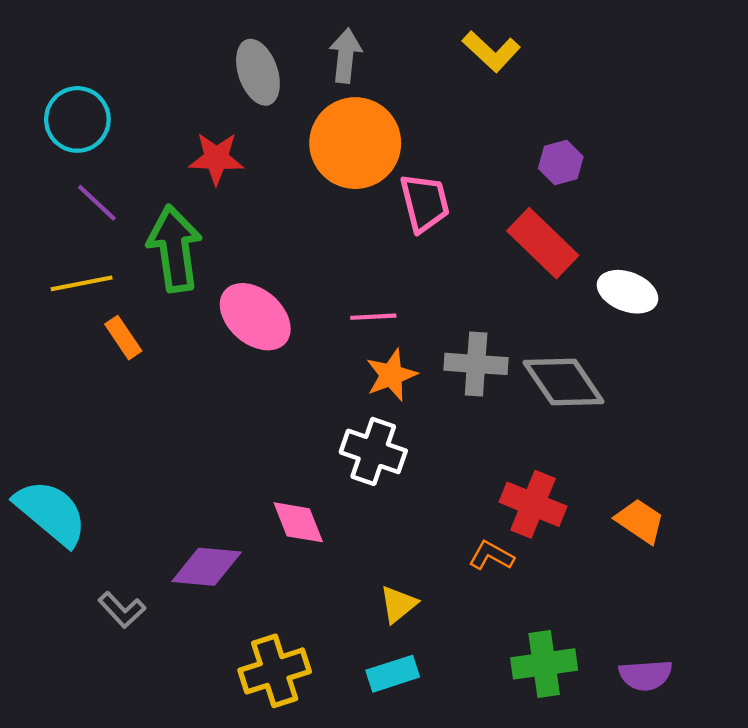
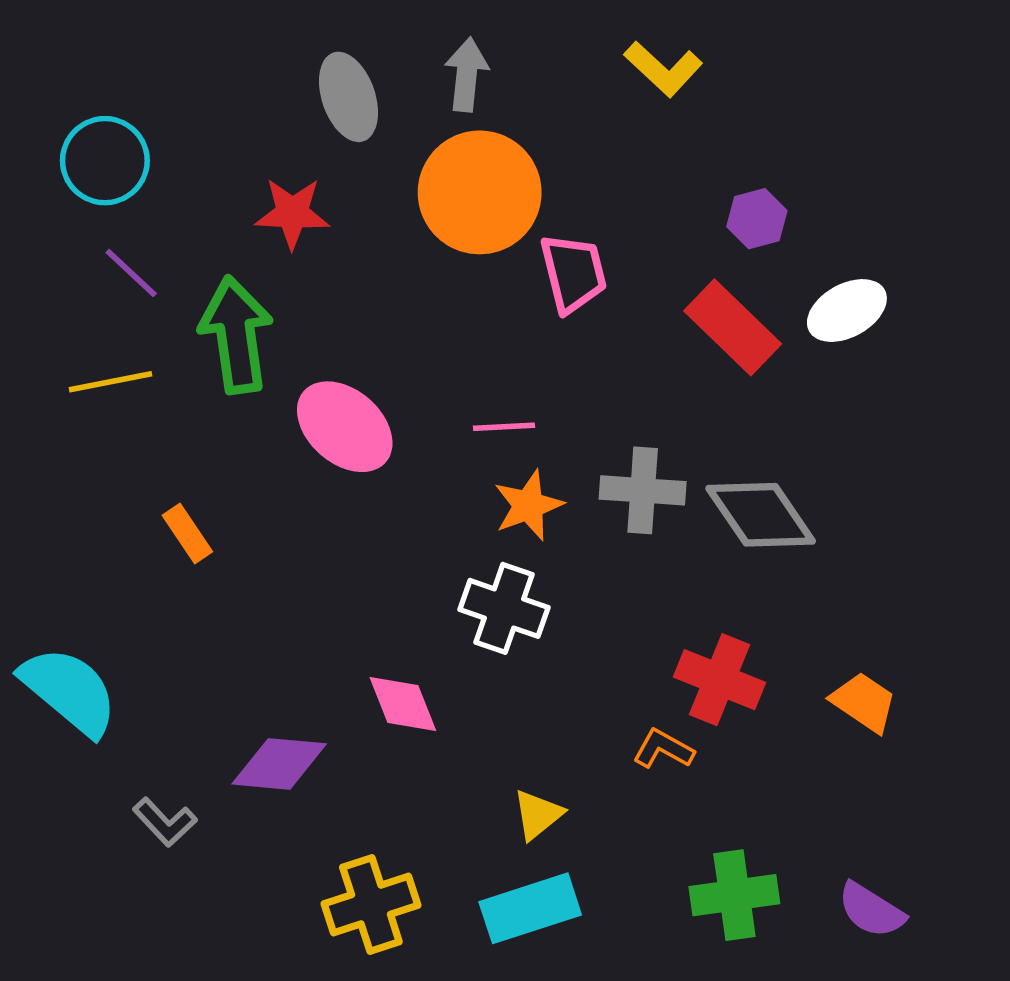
white ellipse: (627, 292) -> (847, 311), moved, turned -50
orange rectangle: (123, 338) -> (187, 534), moved
cyan rectangle: (393, 674) -> (530, 908), size x1.4
purple semicircle: (646, 675) -> (871, 910), turned 36

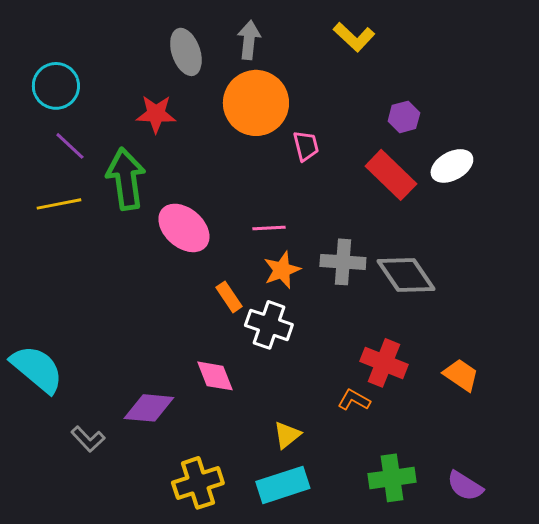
pink trapezoid: (573, 273) -> (306, 146), size x0.7
orange rectangle: (187, 534) -> (229, 297), moved

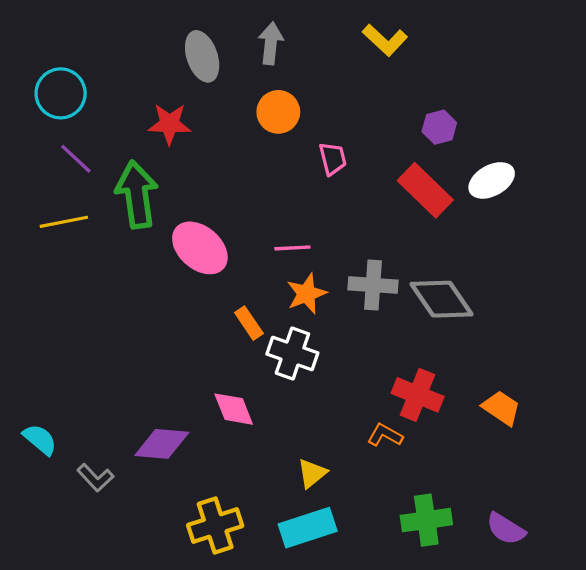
orange circle: (256, 103) -> (278, 112), size x0.6
cyan semicircle: (37, 369) -> (40, 439), moved, size x0.6

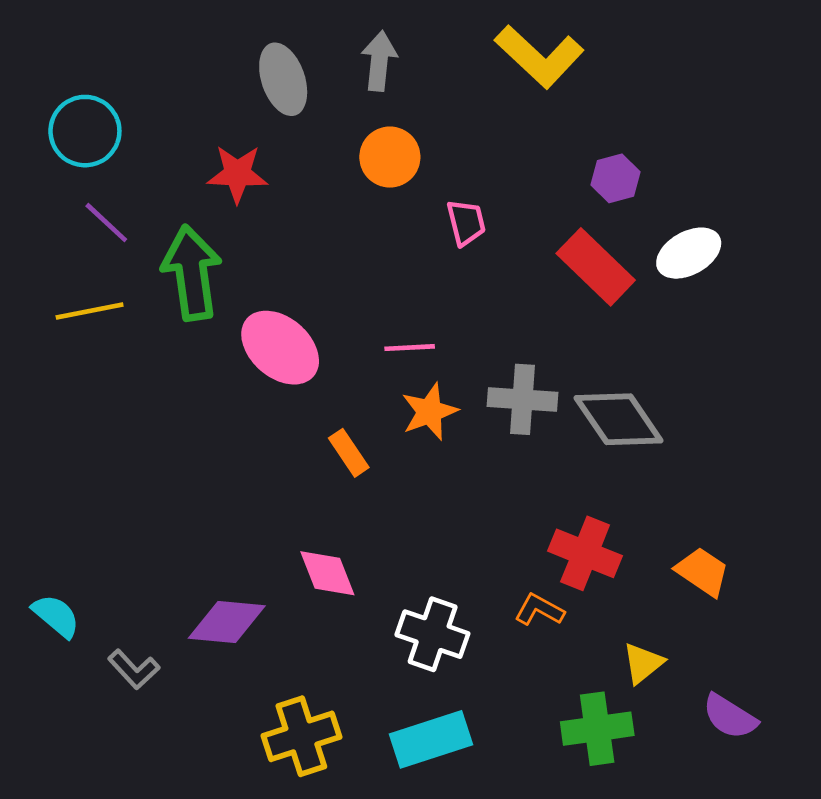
yellow L-shape: (385, 40) -> (539, 56), size x1.4
white cross: (292, 354) -> (433, 634), moved
yellow triangle: (312, 473) -> (643, 663), moved
purple semicircle: (506, 529) -> (730, 717), moved

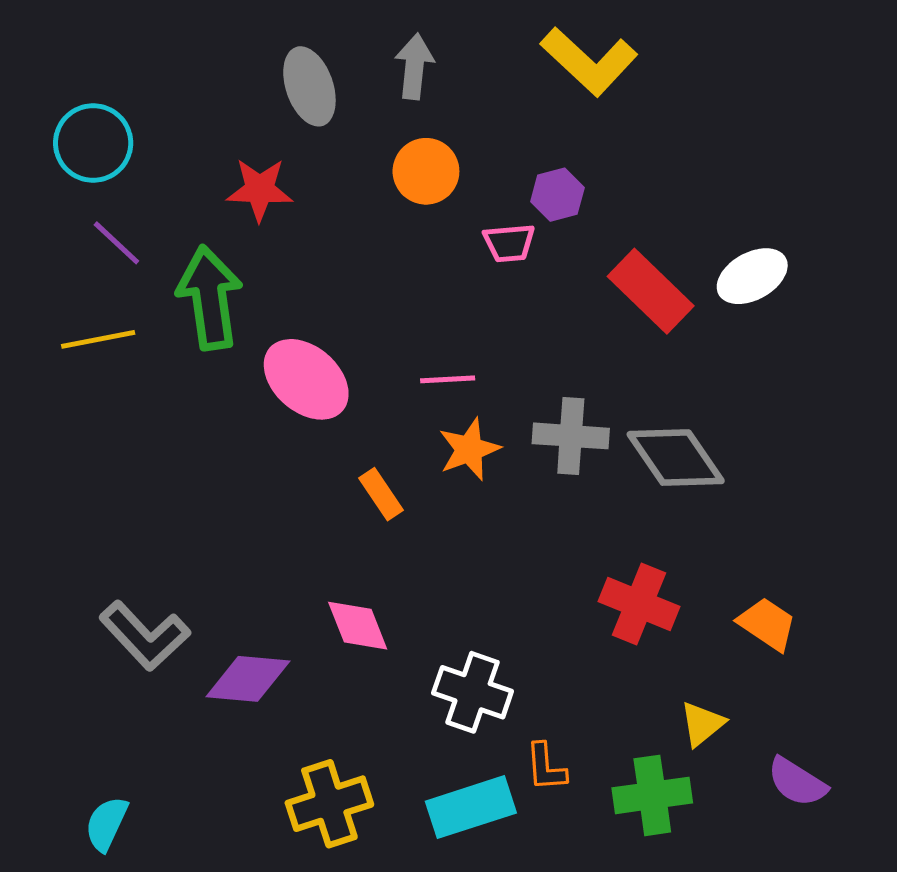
purple hexagon: (615, 178) -> (557, 195), moved
pink trapezoid: (466, 223) -> (509, 243), turned 99
orange L-shape: (539, 610) -> (546, 767), moved, turned -123
cyan semicircle: (56, 616) -> (106, 824), moved, turned -105
gray L-shape: (134, 669) -> (145, 636), moved, size x1.6

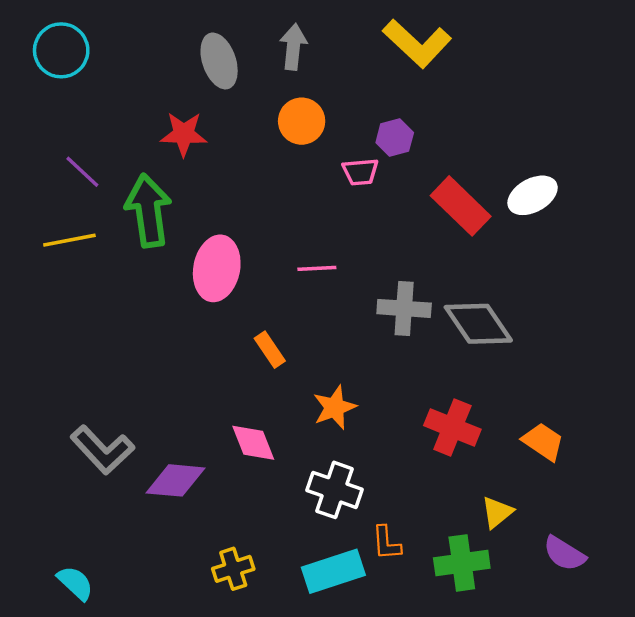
cyan circle: (93, 143) -> (61, 50), moved
pink ellipse: (306, 379) -> (217, 268), turned 60
orange star: (469, 449) -> (335, 407), moved
yellow cross: (329, 804) -> (233, 569), size x0.7
cyan semicircle: (106, 824) -> (75, 583), turned 108

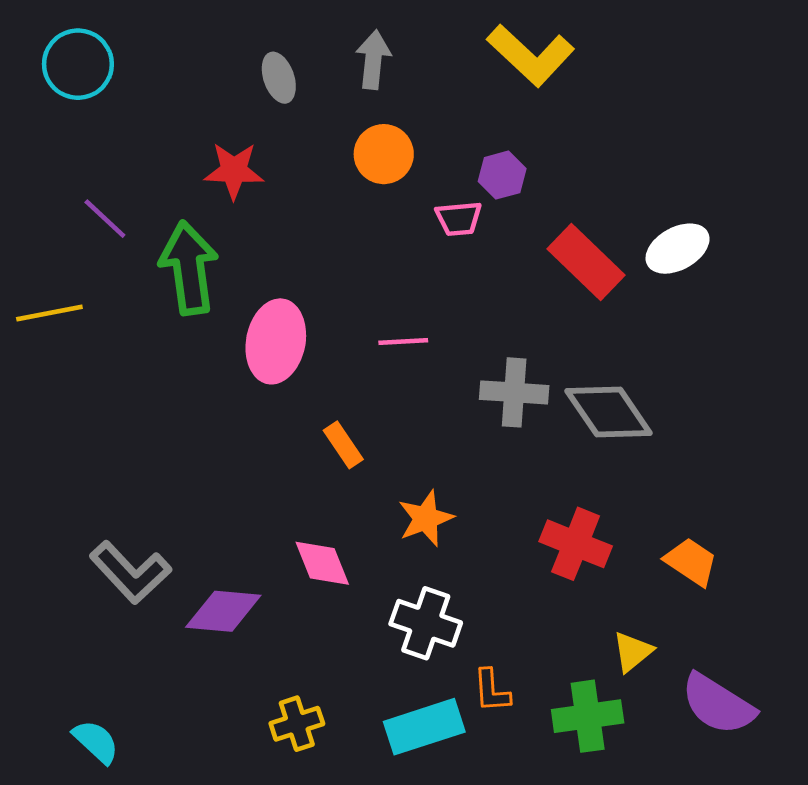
gray ellipse: (219, 61) -> (279, 78), size x0.7
yellow line: (69, 240) -> (49, 313), moved
purple semicircle: (564, 554) -> (718, 704), size x1.4

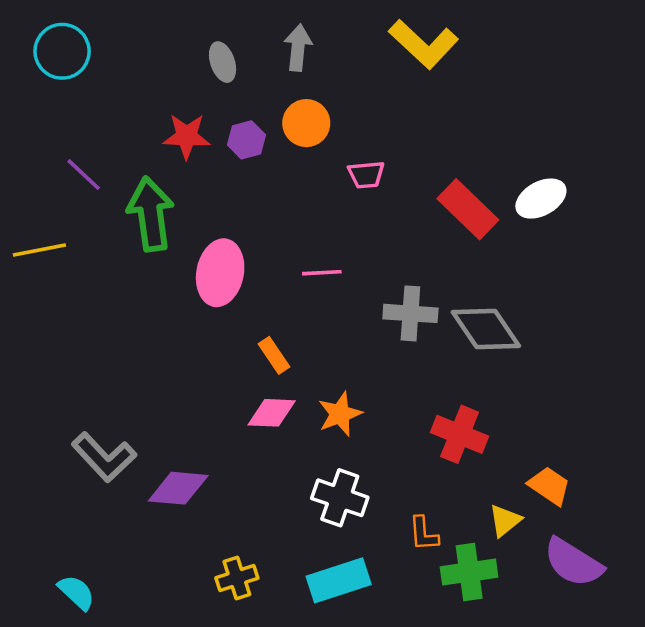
purple hexagon: (502, 175) -> (246, 140), moved
orange trapezoid: (691, 562) -> (549, 486), moved
pink diamond: (322, 563) -> (272, 413), moved, turned -66
orange L-shape: (492, 691) -> (424, 534), moved

